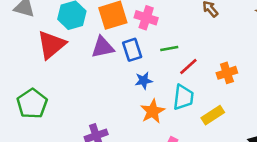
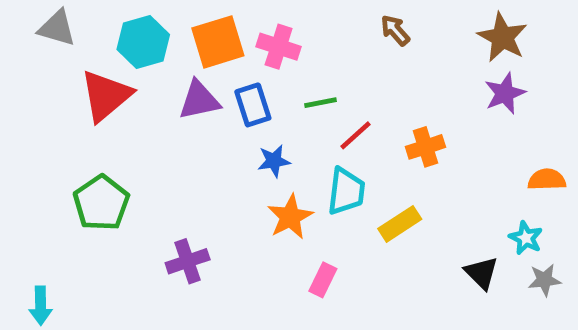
green pentagon: (32, 104) -> (101, 203), moved

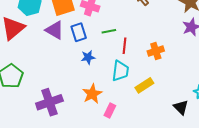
purple triangle: (199, 100) -> (55, 30), turned 42
red line: (356, 135) -> (125, 46), turned -42
orange star: (290, 217) -> (92, 94), moved
purple cross: (188, 261) -> (49, 102), size x1.4

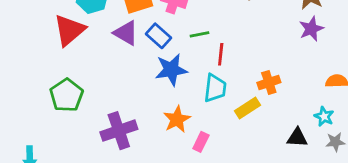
blue rectangle: (79, 32) -> (158, 36), turned -30
orange cross: (156, 51) -> (269, 83), moved
blue star: (88, 57) -> (171, 70), size x1.6
black triangle: (181, 107) -> (297, 138), turned -42

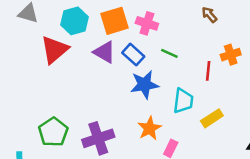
green line: (199, 34) -> (169, 53), turned 35
red line: (221, 54) -> (208, 71), moved
orange cross: (269, 83) -> (231, 55), moved
green pentagon: (66, 95) -> (53, 132), moved

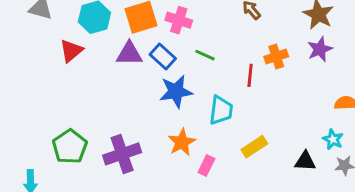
red triangle: (55, 50) -> (71, 51), size x0.7
purple triangle: (104, 52) -> (129, 54), turned -30
yellow rectangle: (212, 118) -> (254, 147), moved

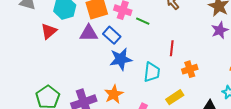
green line: (205, 55) -> (143, 21), moved
orange cross: (276, 57) -> (190, 69), moved
orange star: (182, 142) -> (114, 94), moved

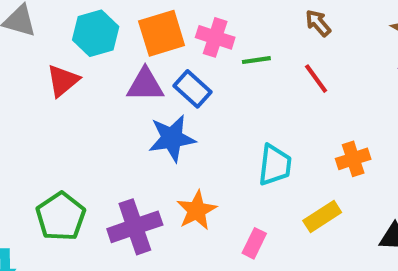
green line: (143, 21) -> (256, 60), turned -32
red line: (172, 48) -> (316, 79), moved, turned -42
blue star: (121, 59) -> (172, 138), moved

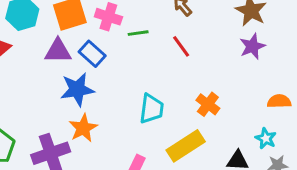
orange cross: (353, 159) -> (208, 104), turned -35
orange star: (197, 210) -> (83, 128), moved
yellow rectangle: (322, 217) -> (186, 146), size x1.4

